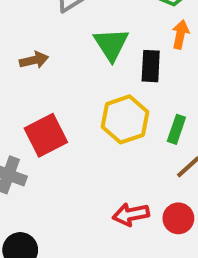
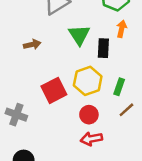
red square: (46, 135) -> (54, 90), moved
red circle: (178, 218) -> (89, 115), moved

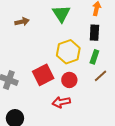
black rectangle: (103, 48) -> (94, 33), moved
red square: (54, 90) -> (43, 75), moved
red arrow: (91, 139) -> (61, 102), moved

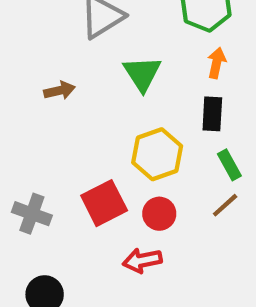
green rectangle: (94, 57) -> (229, 165), moved, turned -48

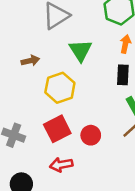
yellow hexagon: (157, 154) -> (60, 88), moved
red arrow: (142, 260) -> (61, 165), moved

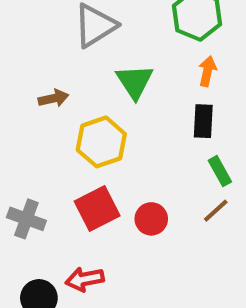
red arrow: (61, 165) -> (85, 279), moved

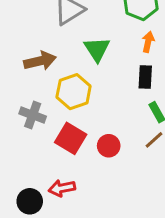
brown arrow: (53, 98) -> (40, 61), size x1.5
red square: (97, 208) -> (71, 138), turned -32
gray cross: (26, 219) -> (33, 115), moved

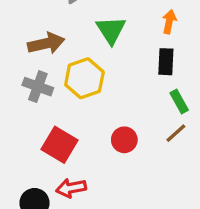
gray cross: (33, 115) -> (38, 87), moved
red square: (71, 138) -> (59, 145), moved

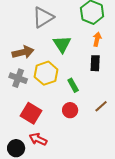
green rectangle: (179, 102) -> (73, 85), moved
red arrow: (71, 188) -> (38, 139), turned 36

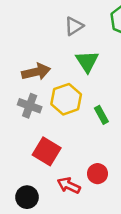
gray triangle: (43, 17) -> (74, 26), moved, size x0.7
red circle: (70, 110) -> (97, 174), moved
red arrow: (38, 139) -> (69, 185), moved

